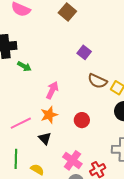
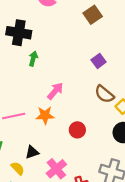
green arrow: (24, 66) -> (33, 59), turned -120
black triangle: (45, 138) -> (32, 152), moved, turned 40

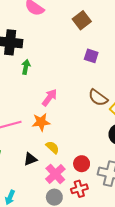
purple square: (99, 61) -> (91, 56), moved, turned -32
red circle: (77, 130) -> (82, 164), moved
yellow semicircle: (18, 168) -> (52, 147), moved

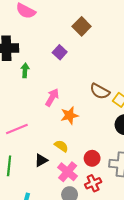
brown square: (82, 20) -> (82, 26), moved
purple square: (91, 56) -> (60, 52), moved, turned 32
orange star: (41, 122) -> (70, 115), moved

